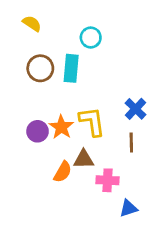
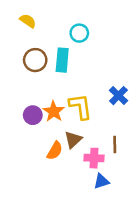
brown line: (131, 142) -> (115, 145), moved
brown triangle: (84, 159) -> (73, 140), turned -42
blue triangle: (128, 208) -> (101, 181), moved

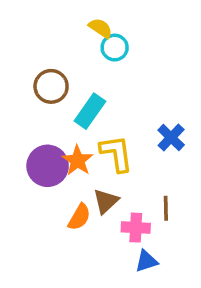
yellow semicircle: (28, 21) -> (100, 28), moved
cyan rectangle: (62, 60) -> (90, 111), moved, turned 30
purple circle: (33, 115) -> (48, 166), size x1.5

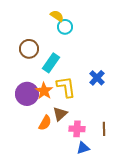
brown line: (166, 208) -> (104, 129), moved

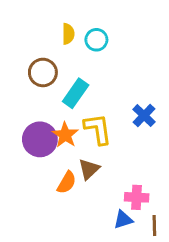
yellow semicircle: (57, 16) -> (68, 34), moved, turned 56
pink cross: (77, 129) -> (137, 197), moved
brown line: (104, 129) -> (154, 226), moved

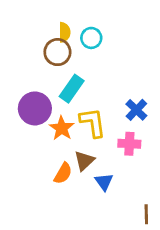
brown circle: (43, 72) -> (57, 52), moved
purple circle: (40, 139) -> (35, 108), moved
pink cross: (137, 197) -> (129, 144), moved
blue triangle: (123, 220) -> (104, 182), moved, turned -48

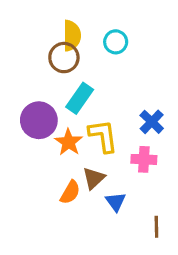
yellow semicircle: (64, 32) -> (72, 36), size x1.4
cyan circle: (91, 38) -> (116, 42), moved
brown line: (146, 214) -> (156, 227), moved

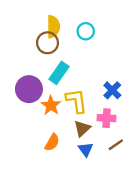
brown triangle: (94, 178) -> (82, 128), moved
brown line: (156, 227) -> (116, 145), moved, turned 56

